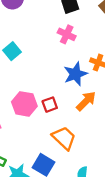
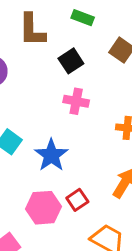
blue star: (75, 74) -> (51, 155), moved

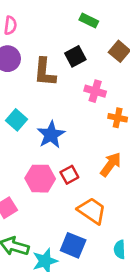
brown L-shape: (32, 30) -> (45, 72), moved
pink cross: (76, 101) -> (95, 91), moved

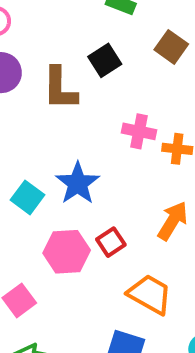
pink cross: (95, 91) -> (139, 131), moved
cyan square: (17, 120) -> (28, 197), moved

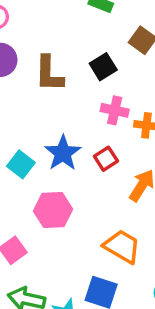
black square: (105, 60) -> (103, 67), moved
red square: (111, 242) -> (106, 159), moved

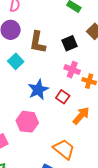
red square: (106, 159) -> (63, 97), turned -32
cyan square: (21, 164) -> (16, 61), moved

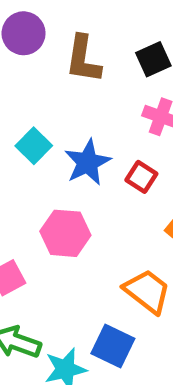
cyan square: (16, 61) -> (34, 146), moved

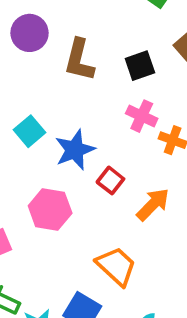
red square: (141, 177) -> (110, 180), moved

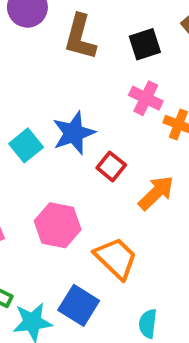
cyan square: (30, 131) -> (26, 145), moved
pink hexagon: (50, 210) -> (58, 225), moved

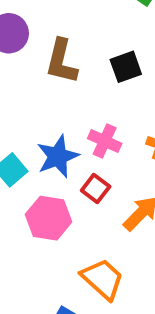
pink cross: (146, 98) -> (105, 141), moved
pink hexagon: (58, 225) -> (49, 218), moved

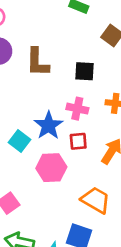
black square: (126, 67) -> (84, 71), moved, turned 35
red square: (96, 188) -> (78, 141), turned -30

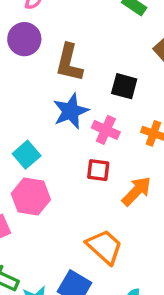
blue star: (49, 125) -> (71, 111), moved
pink hexagon: (51, 168) -> (31, 197), moved

